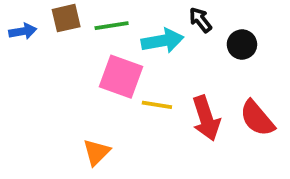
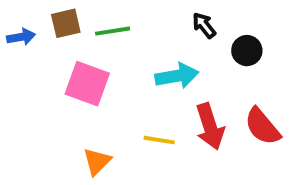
cyan arrow: (163, 41) -> (177, 76), moved
pink square: (121, 77) -> (87, 84), moved
yellow line: (157, 105) -> (159, 140), moved

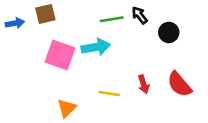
green line: (113, 31) -> (112, 19), moved
cyan arrow: (177, 76) -> (96, 47), moved
red arrow: (210, 126) -> (144, 84), size x0.6

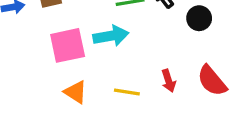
pink square: (60, 55) -> (68, 45), turned -32
orange triangle: (67, 108) -> (76, 92), moved, turned -42

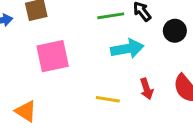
cyan arrow: (111, 36) -> (127, 49), moved
orange triangle: (76, 92) -> (26, 111), moved

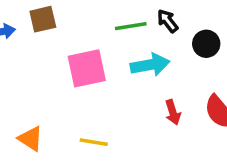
pink square: (53, 56) -> (87, 68), moved
yellow line: (108, 99) -> (94, 142), moved

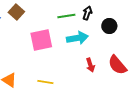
brown square: (43, 19) -> (16, 12), turned -35
black arrow: (168, 21) -> (87, 13), turned 56

